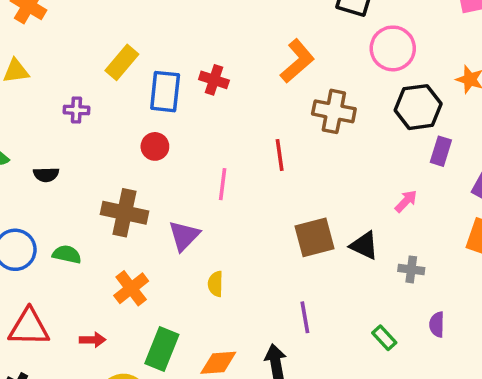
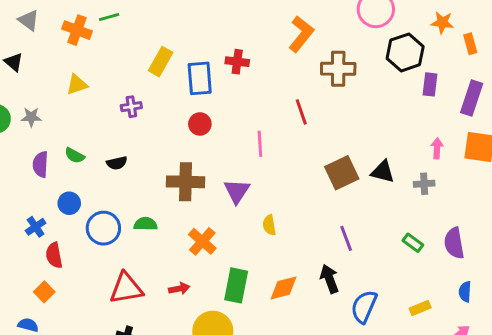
pink arrow: (406, 201) -> (437, 148), moved, turned -30
purple semicircle: (437, 324) -> (454, 243), moved, size x1.5

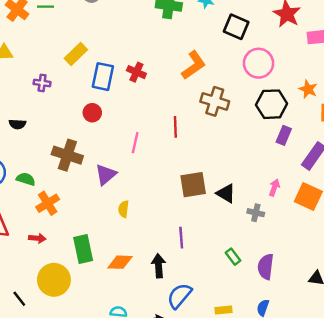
orange cross: (202, 241) -> (48, 203), moved
green rectangle: (236, 285) -> (83, 249), turned -40

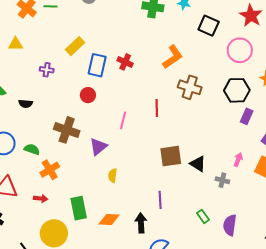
pink circle: (259, 63) -> (240, 50), moved

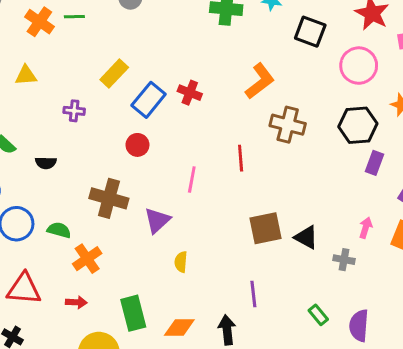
blue rectangle: (97, 65) -> (149, 100), turned 30

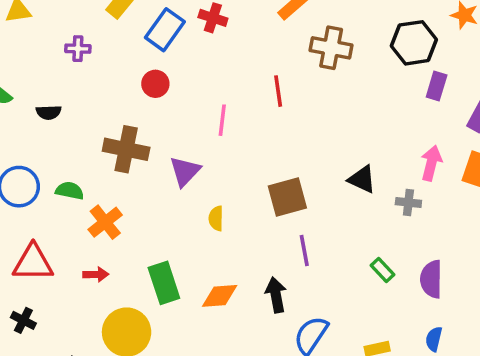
brown square: (265, 228) -> (287, 197), moved
pink arrow: (366, 228) -> (431, 163), size x1.4

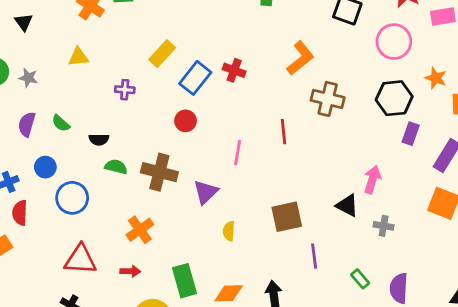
pink arrow: (431, 163) -> (372, 180), moved
green semicircle: (70, 191) -> (116, 167), moved
purple line: (304, 251) -> (314, 256), moved

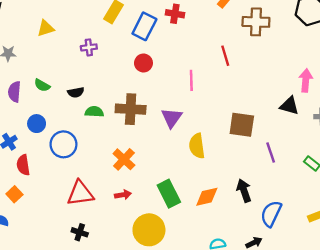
brown square: (287, 217) -> (242, 125), turned 32
yellow semicircle: (229, 231) -> (197, 146), size x1.5

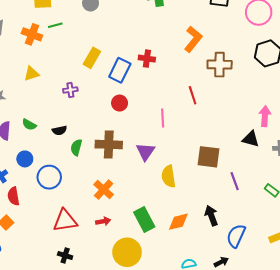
green semicircle: (94, 112) -> (76, 147), turned -77

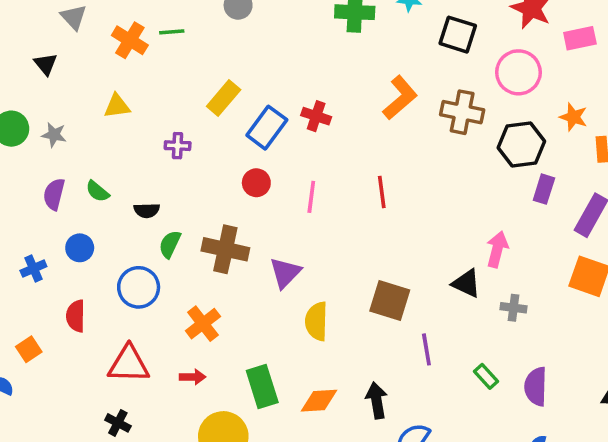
brown cross: (220, 65) -> (462, 112), moved
pink line: (163, 118) -> (311, 197), moved
blue circle: (49, 177) -> (139, 287), moved
red semicircle: (14, 196) -> (76, 316), moved

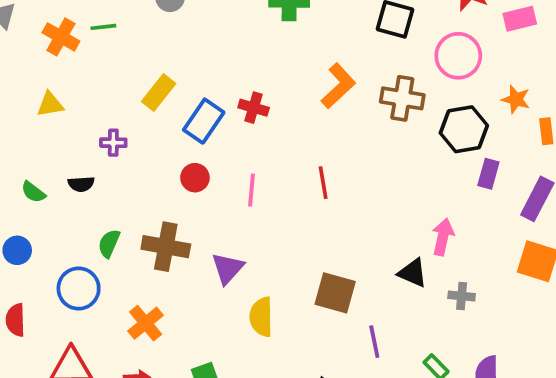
black semicircle: (147, 210) -> (81, 184), moved

